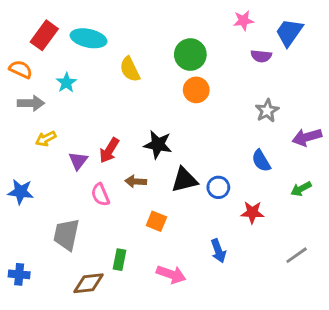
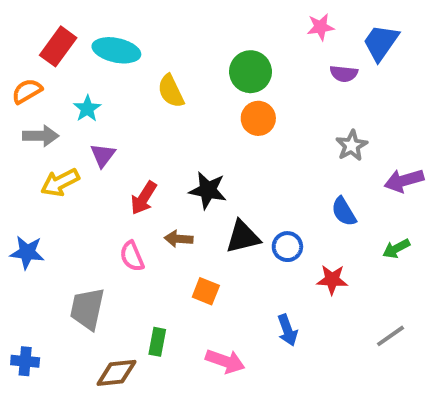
orange semicircle: (21, 69) -> (27, 91), turned -55
yellow arrow: (46, 139) -> (60, 182), size x1.4
purple triangle: (78, 161) -> (103, 155), moved

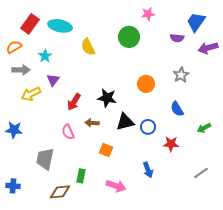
pink star: (320, 27) -> (148, 14), moved
orange circle: (258, 118) -> (146, 84), moved
purple arrow: (404, 181) -> (208, 48), moved

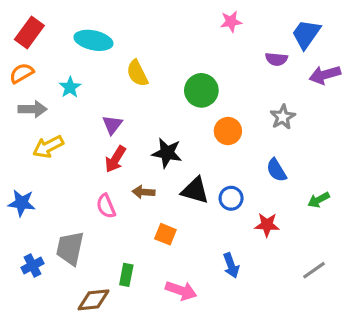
red rectangle: (30, 24) -> (29, 33), moved
green circle: (129, 37) -> (201, 90), moved
purple triangle: (53, 80) -> (112, 125), moved
black triangle: (125, 122) -> (195, 190), turned 30
blue cross: (13, 186) -> (33, 265), moved, turned -32

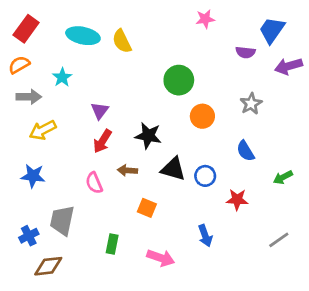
yellow semicircle: (137, 73) -> (122, 41), moved
blue star: (22, 203) -> (33, 176), moved
brown diamond: (93, 300) -> (48, 266), moved

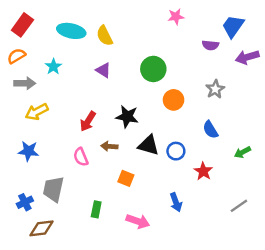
purple triangle: (100, 111) -> (103, 70), moved, turned -35
red star: (237, 200) -> (203, 171), turned 30

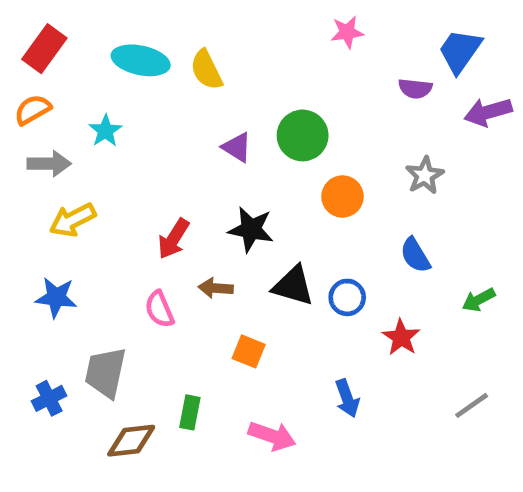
purple triangle: (103, 70) -> (237, 147), moved
brown diamond: (42, 228) -> (131, 441), moved

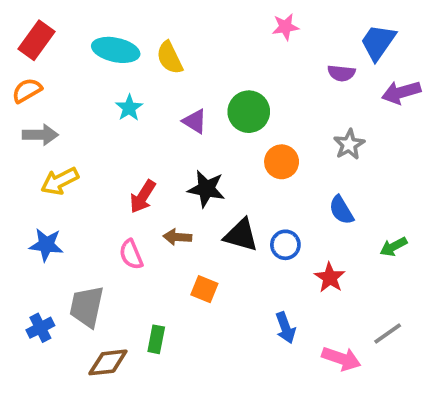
cyan star: (105, 131) -> (129, 108), moved
pink arrow: (272, 436) -> (341, 359), moved

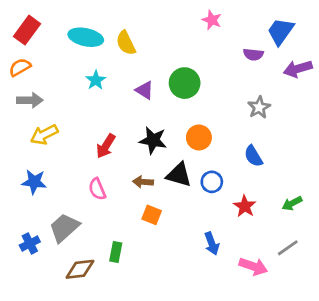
pink star: (285, 27) -> (212, 20), turned 30
orange circle: (282, 162) -> (199, 137), moved
brown arrow: (177, 237) -> (143, 182), moved
green arrow: (393, 247) -> (292, 203), moved
gray trapezoid: (87, 307) -> (64, 228), turned 36

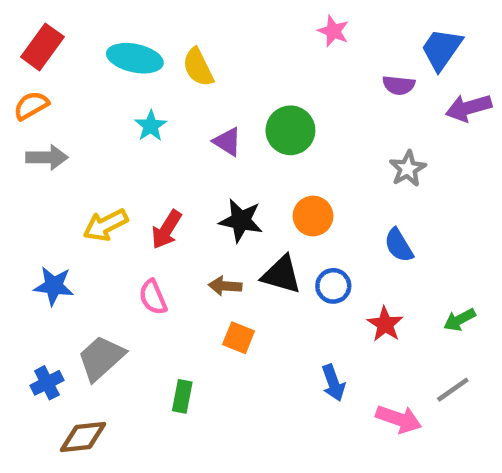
yellow arrow: (44, 135) -> (106, 225), moved
brown diamond: (80, 269) -> (83, 437), moved

